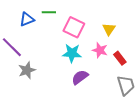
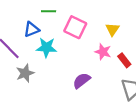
blue triangle: (27, 19) -> (31, 29), moved
cyan star: (72, 53) -> (46, 47), moved

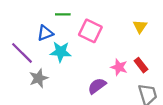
yellow triangle: (113, 29) -> (140, 26), moved
pink star: (103, 52) -> (119, 67), moved

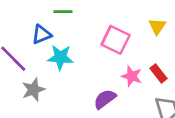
pink square: (90, 31) -> (116, 40), moved

